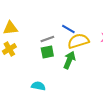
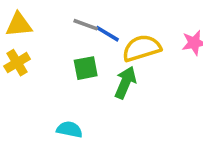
blue line: (68, 29) -> (107, 34), moved
gray line: (47, 39) -> (86, 25), moved, turned 40

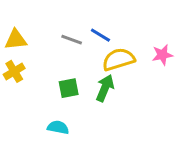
blue line: (107, 34) -> (100, 35), moved
green square: (86, 68) -> (69, 88), moved

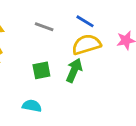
blue line: (100, 35) -> (85, 21), moved

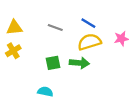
green arrow: (74, 70) -> (79, 63), turned 72

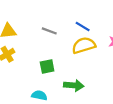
green arrow: (79, 63) -> (74, 85), moved

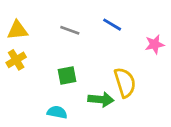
yellow semicircle: (84, 45) -> (125, 83), moved, turned 90

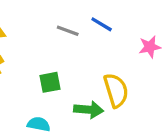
gray line: (70, 30) -> (68, 31), moved

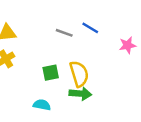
yellow semicircle: (116, 90) -> (79, 74), moved

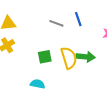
blue line: (90, 28) -> (78, 19), turned 40
green arrow: (80, 94) -> (86, 57), moved

